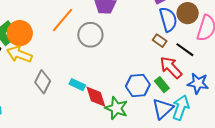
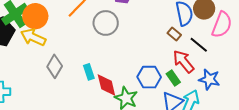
cyan rectangle: (77, 85) -> (89, 72), turned 42

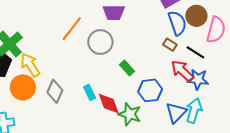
orange circle: (35, 16) -> (23, 87), moved
yellow arrow: (33, 37) -> (30, 65), turned 40
green rectangle: (173, 78) -> (127, 68), moved
blue star: (209, 79) -> (198, 79), moved

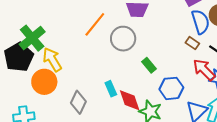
gray diamond: (55, 91) -> (78, 102), moved

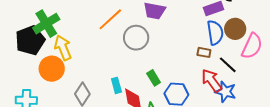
brown rectangle: (192, 43) -> (204, 52), turned -32
green rectangle: (149, 65) -> (154, 78), moved

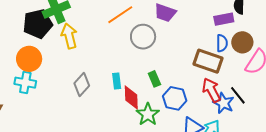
blue semicircle: (215, 33) -> (222, 43), size x0.7
brown rectangle: (204, 52) -> (208, 61), size x2.0
black line: (228, 65) -> (238, 95), moved
orange circle: (52, 69) -> (29, 59), moved

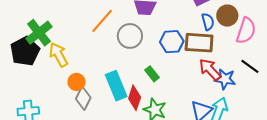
orange circle: (29, 59) -> (76, 82), moved, size x0.7
cyan rectangle: (117, 81) -> (116, 86), size x1.8
black line: (238, 95) -> (250, 66), moved
red diamond: (131, 97) -> (135, 98), turned 35
blue hexagon: (175, 98) -> (172, 42), moved

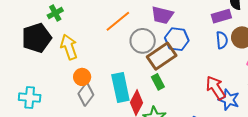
green cross: (39, 33) -> (55, 13), moved, size x0.6
blue hexagon: (172, 42) -> (177, 39), moved
brown rectangle: (199, 43) -> (162, 56), moved, turned -48

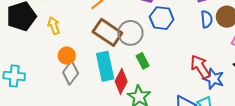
gray circle: (143, 41) -> (130, 33), moved
yellow arrow: (69, 47) -> (54, 26), size x0.7
brown rectangle: (162, 56) -> (107, 32), moved, turned 68

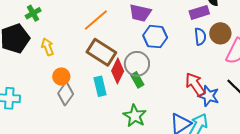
gray circle: (130, 33) -> (137, 64), moved
cyan rectangle: (105, 66) -> (100, 86), size x0.7
red diamond: (121, 81) -> (118, 71), moved

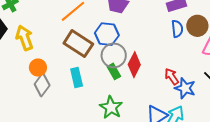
blue hexagon: (155, 37) -> (107, 34), moved
yellow arrow: (48, 47) -> (25, 38), size x1.4
red diamond: (118, 71) -> (134, 65), moved
red arrow: (195, 84) -> (172, 77), size x0.7

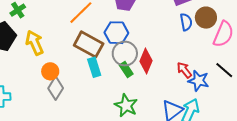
cyan rectangle: (77, 78) -> (94, 67), moved

